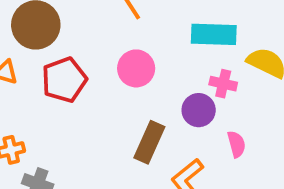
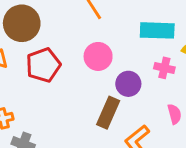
purple circle: (199, 110) -> (128, 84), moved

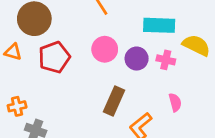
purple circle: (128, 84) -> (137, 59), moved

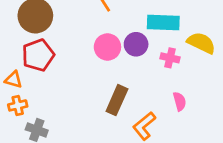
orange triangle: (13, 52) -> (14, 80), moved
red pentagon: (54, 57) -> (38, 55), moved
purple circle: (137, 59) -> (136, 44), moved

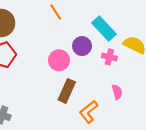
cyan rectangle: (163, 23) -> (104, 28), turned 45
pink circle: (107, 47) -> (59, 60), moved

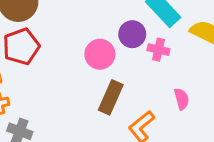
pink cross: (109, 57) -> (158, 50), moved

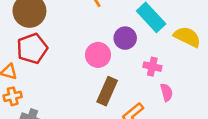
pink cross: (158, 50) -> (152, 67), moved

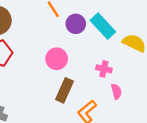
purple circle: (125, 38) -> (76, 24), moved

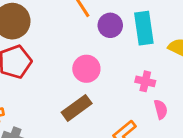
cyan rectangle: (103, 26) -> (144, 28), turned 35
brown rectangle: (65, 90) -> (77, 108), moved, turned 30

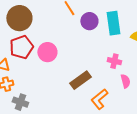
pink circle: (86, 69) -> (47, 52), moved
brown rectangle: (77, 108) -> (80, 80), moved

